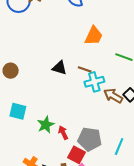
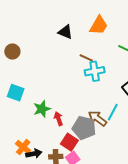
black triangle: (59, 68) -> (65, 32), moved
brown arrow: (113, 96) -> (97, 118), moved
cyan line: (119, 146) -> (113, 112), moved

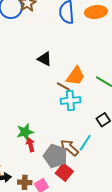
orange trapezoid: (99, 25) -> (76, 76), moved
green star: (42, 109) -> (25, 132), moved
red square: (69, 142) -> (64, 172), moved

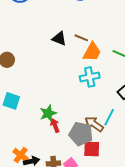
brown line: (63, 86) -> (81, 38), moved
red square: (64, 172) -> (92, 149), turned -30

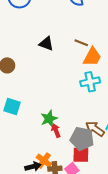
black triangle: (59, 39) -> (46, 44), moved
red square: (92, 149) -> (81, 155), moved
orange cross: (21, 155) -> (44, 161), moved

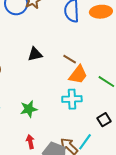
black triangle: (46, 44) -> (35, 54), turned -42
green star: (49, 119) -> (29, 109), moved

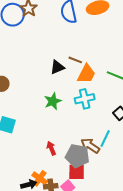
black triangle: (35, 54) -> (57, 67), moved
green star: (29, 109) -> (53, 101), moved

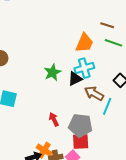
brown line: (75, 60) -> (107, 25), moved
black triangle: (57, 67) -> (75, 79), moved
brown arrow: (90, 146) -> (94, 93), moved

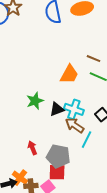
cyan cross: (84, 68) -> (74, 109), moved, turned 30

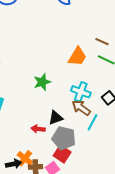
black triangle: (57, 109) -> (56, 118), moved
red arrow: (32, 148) -> (38, 129), turned -64
red square: (57, 172) -> (62, 154), turned 30

